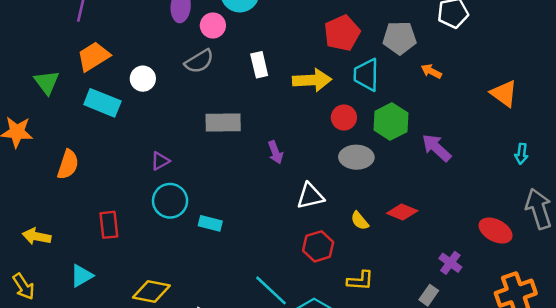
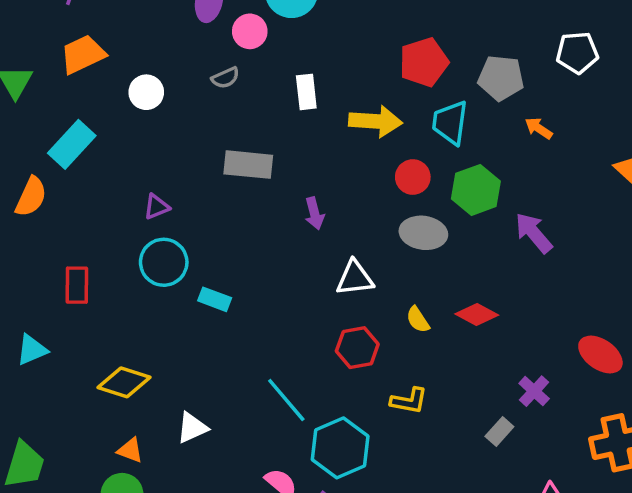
gray semicircle: (199, 61) -> (225, 78), size x0.7
cyan rectangle: (102, 103) -> (72, 144), moved, turned -76

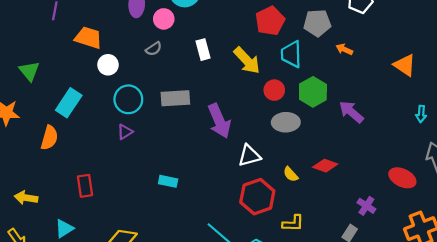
orange trapezoid: (83, 54) -> (88, 38), moved, turned 52
yellow arrow: (375, 121) -> (247, 60), turned 52
purple arrow: (314, 213) -> (219, 121), size x1.8
cyan circle: (164, 262) -> (128, 99), moved
red hexagon: (357, 348) -> (257, 197), size x1.4

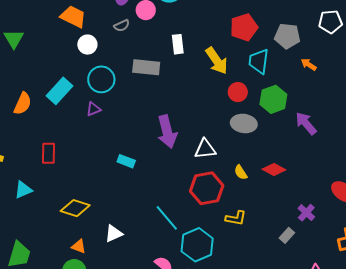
gray semicircle: (154, 49) -> (122, 26), moved
gray rectangle: (175, 98) -> (146, 67), moved
cyan rectangle: (69, 103) -> (59, 91), moved
purple arrow: (219, 121) -> (167, 132), moved

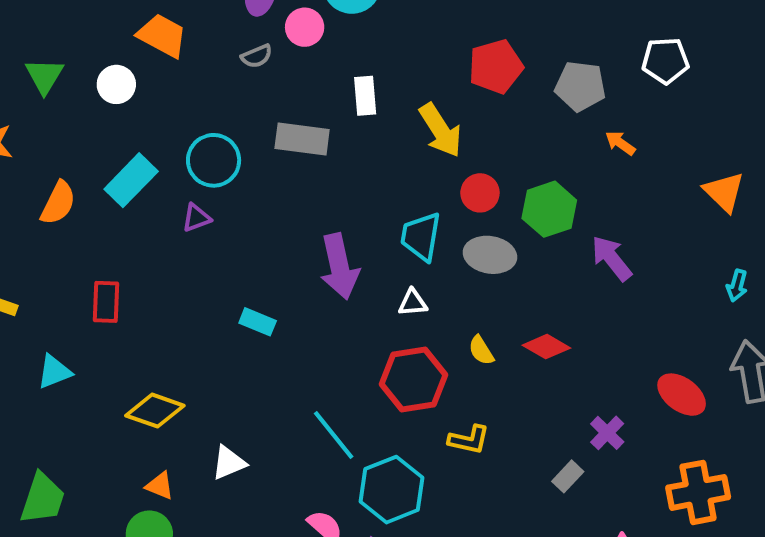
white circle: (87, 45) -> (116, 84), moved
cyan trapezoid: (259, 61) -> (421, 237), moved
white triangle: (205, 149) -> (413, 303), size x0.7

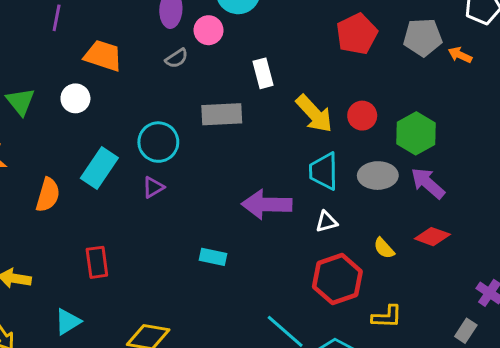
yellow arrow: (441, 130) -> (314, 114), moved
orange arrow: (620, 143) -> (460, 55), moved
red circle: (480, 193) -> (362, 116), moved
purple arrow: (612, 258) -> (428, 183), moved
purple arrow: (339, 266) -> (267, 204), turned 114

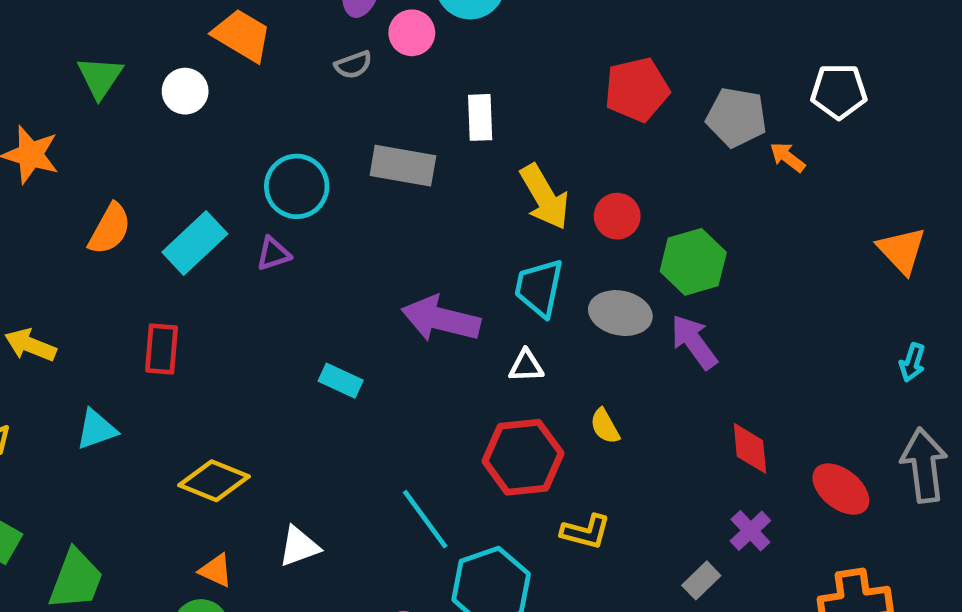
cyan rectangle: (99, 168) -> (195, 243), moved
red diamond: (432, 237) -> (750, 448), moved, turned 52

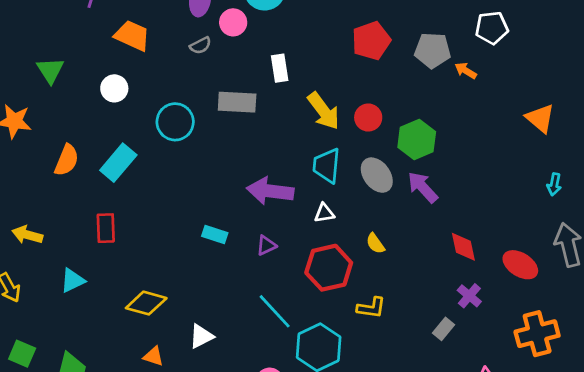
white circle: (185, 91) -> (114, 88), moved
purple triangle: (273, 254) -> (266, 245), moved
gray ellipse: (620, 313) -> (377, 175), turned 48

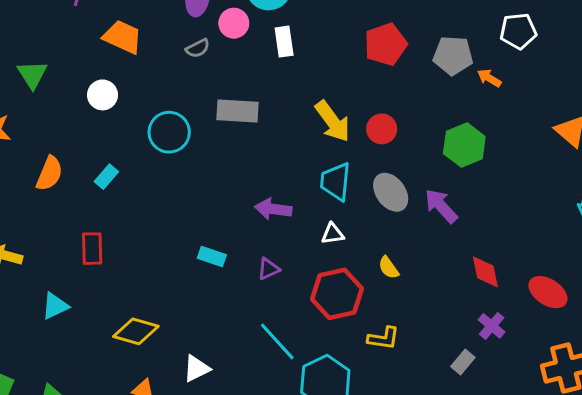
white rectangle: (280, 68) -> (284, 42), moved
green hexagon: (417, 139) -> (464, 145), moved
cyan rectangle: (118, 163) -> (106, 177), size x0.6
purple arrow: (270, 191) -> (273, 209), size x0.7

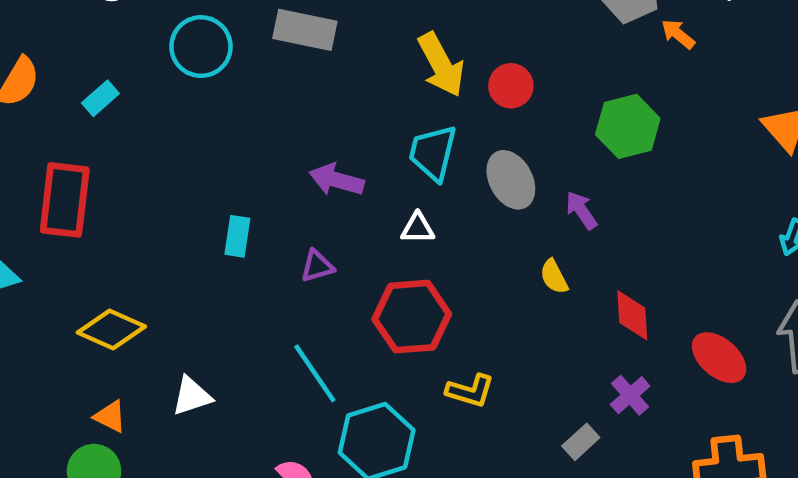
purple arrow: (441, 206) -> (581, 210), size x0.7
red rectangle: (92, 249) -> (65, 200), size x1.5
cyan rectangle: (212, 257) -> (237, 236), turned 72
yellow semicircle: (389, 268) -> (554, 277), moved

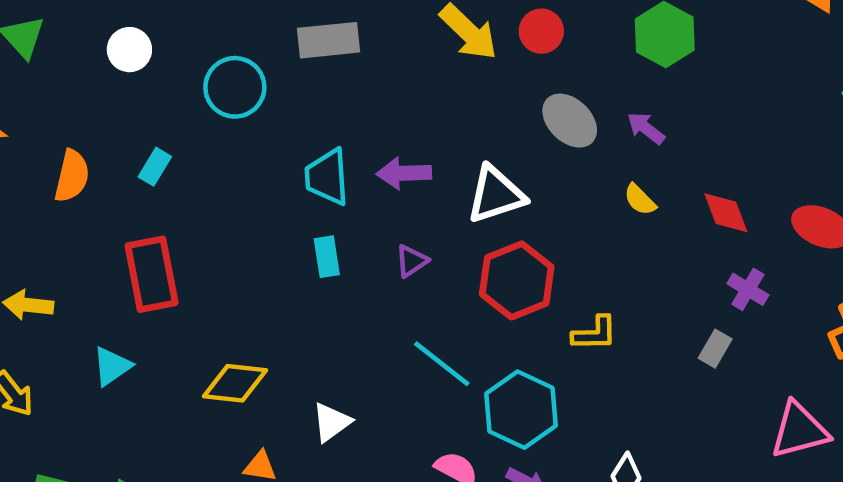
cyan trapezoid: (433, 153) -> (327, 177), moved
white triangle: (418, 228) -> (496, 195), size x1.8

